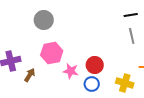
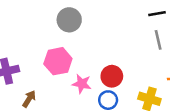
gray circle: (44, 20) -> (69, 20), moved
brown arrow: (30, 75) -> (29, 99), moved

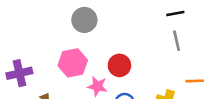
red circle: (112, 76) -> (119, 65), moved

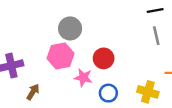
gray circle: (84, 20) -> (70, 28), moved

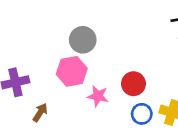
red circle: (104, 58) -> (133, 84), moved
blue circle: (108, 93) -> (142, 114), moved

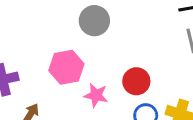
gray circle: (83, 40) -> (94, 21), moved

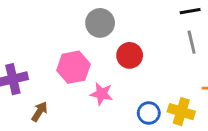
red circle: (136, 81) -> (130, 55), moved

